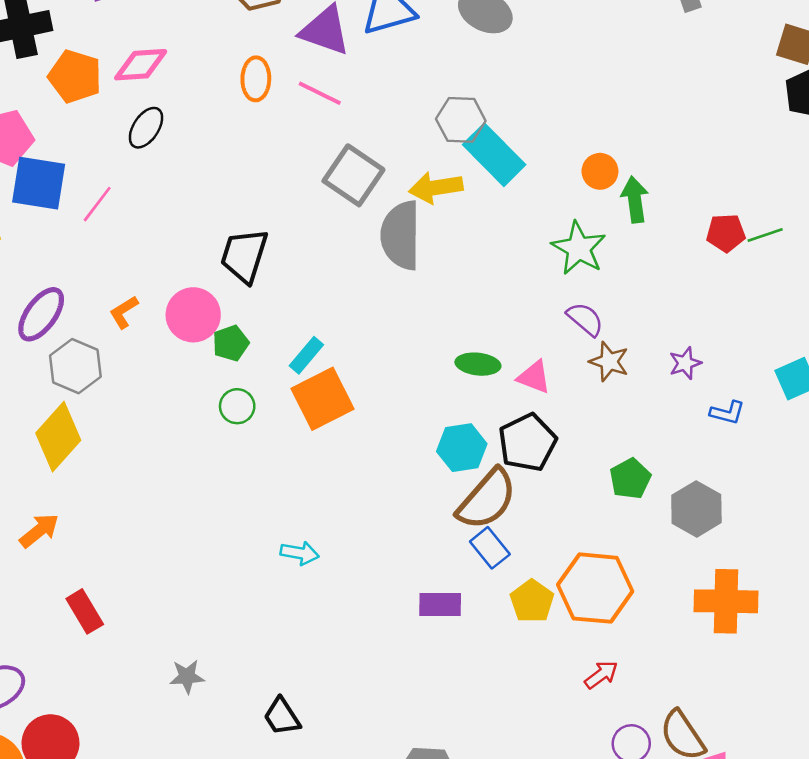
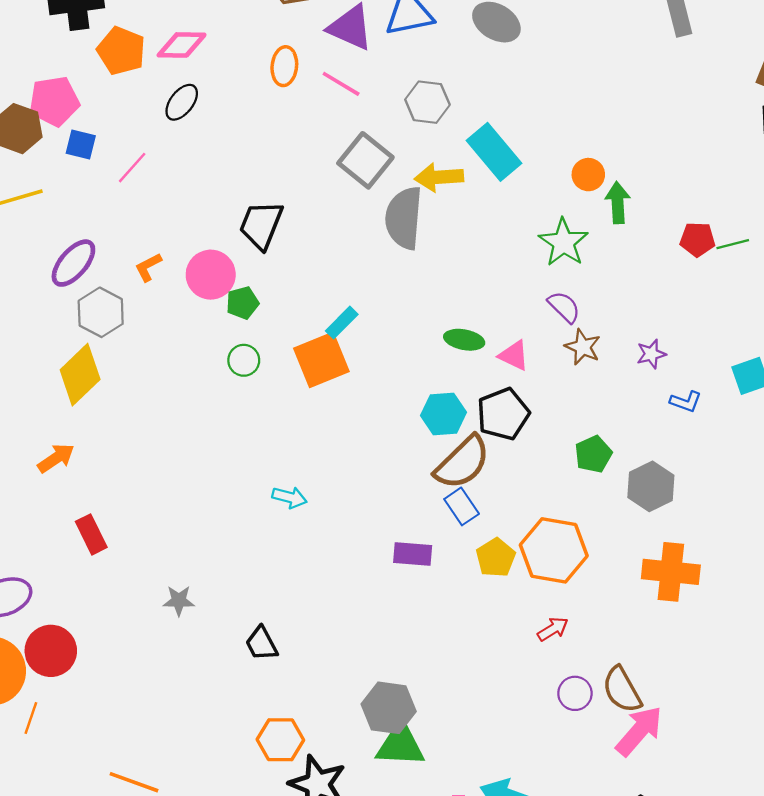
gray hexagon: (461, 120) -> (427, 102), moved
blue square: (39, 183) -> (81, 144), size x0.6
cyan rectangle: (306, 355) -> (342, 323), moved

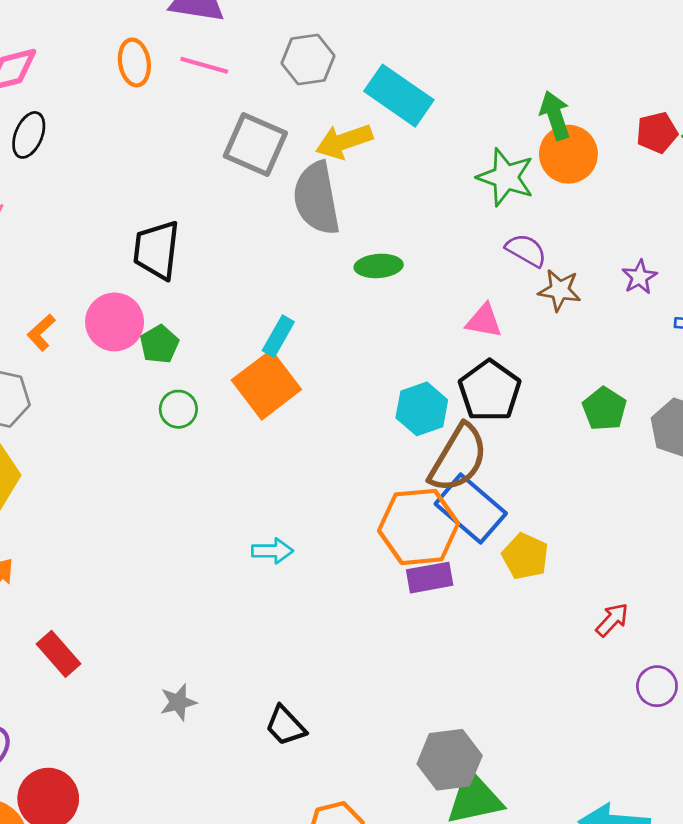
orange circle: (588, 175) -> (568, 154), moved, size x1.5
green ellipse: (464, 340) -> (379, 266), moved
blue rectangle: (462, 506) -> (471, 509), size x1.6
orange hexagon: (554, 550) -> (419, 527), moved

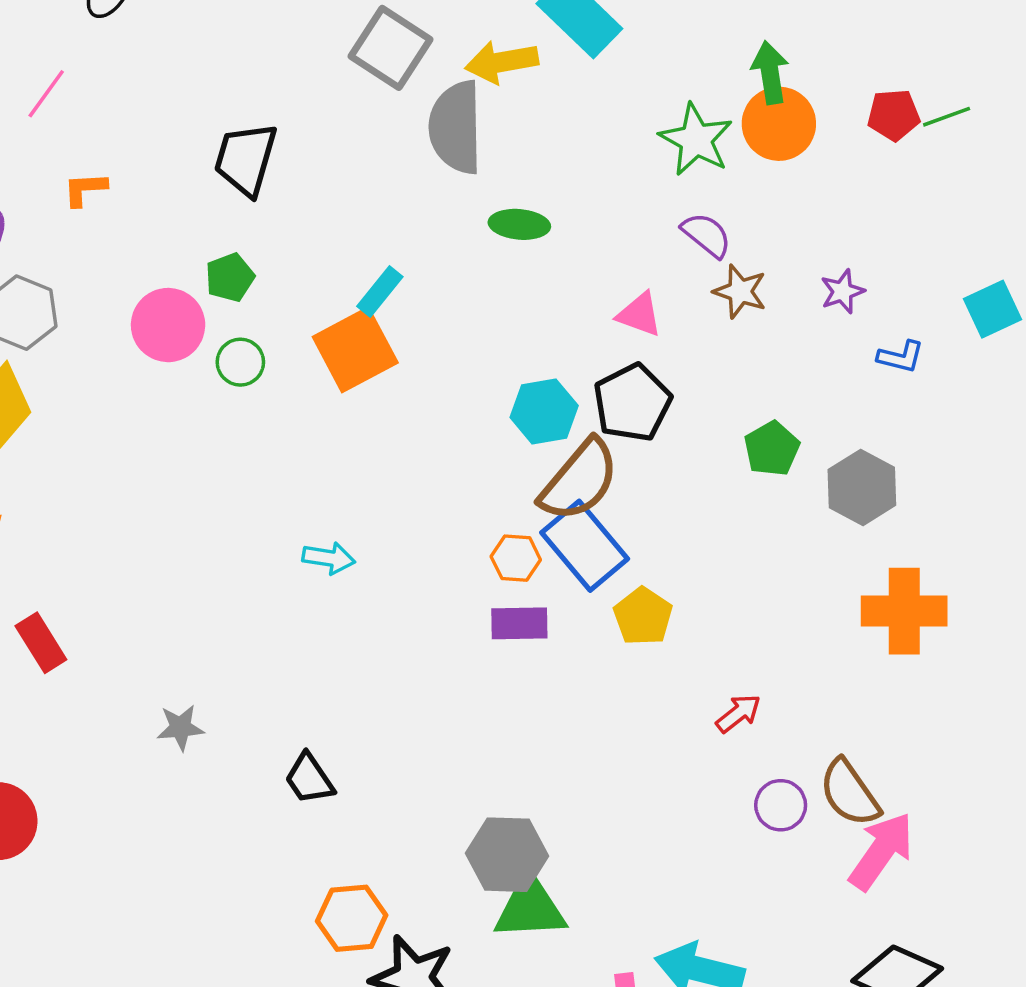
pink circle: (115, 322) -> (168, 325), moved
orange L-shape: (41, 333) -> (85, 189), moved, turned 30
orange hexagon: (419, 527) -> (516, 558), size x0.5

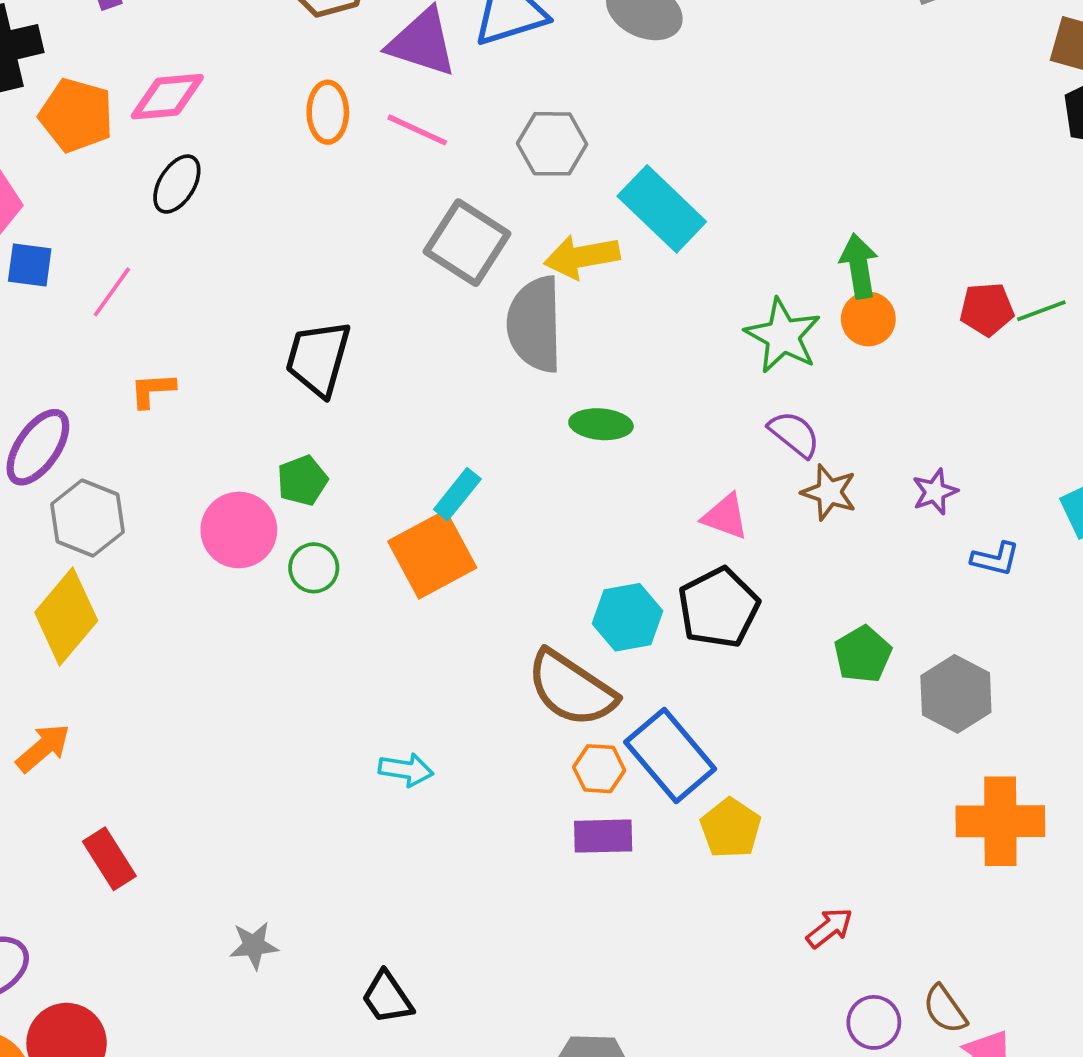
orange circle: (779, 124) -> (868, 319), size x0.7
brown semicircle: (579, 480) -> (571, 689), moved, turned 84
brown semicircle: (850, 793) -> (945, 1009), size x0.7

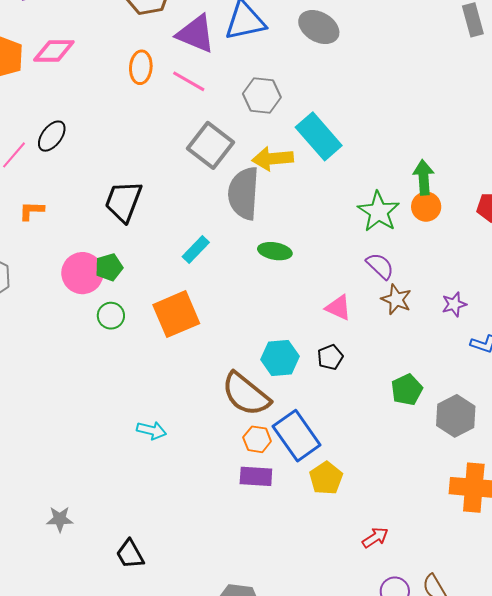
black ellipse: (177, 184) -> (52, 136), moved
cyan rectangle: (457, 494) -> (196, 250), moved
pink circle: (239, 530) -> (82, 273), moved
black pentagon: (719, 608) -> (330, 357), size x0.6

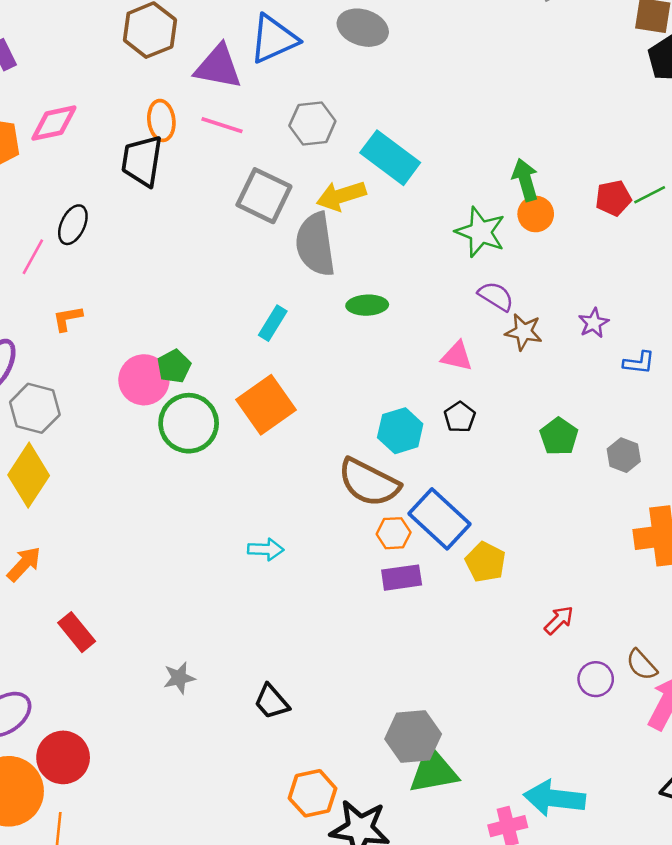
black trapezoid: (124, 201) -> (142, 161), moved
green circle: (111, 316) -> (189, 423), size x1.8
gray hexagon: (456, 416) -> (624, 455), size x0.7

